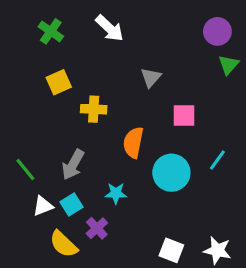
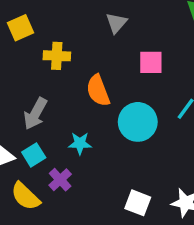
orange semicircle: (133, 143) -> (98, 91), turned -32

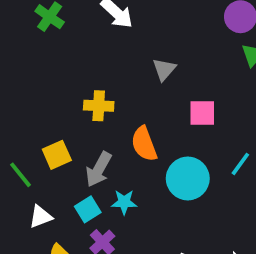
yellow square: (20, 28) -> (57, 155), moved
gray arrow: (35, 114) -> (99, 169), moved
cyan square: (34, 155) -> (88, 209), moved

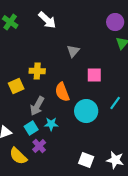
yellow square: (57, 155) -> (16, 86), moved

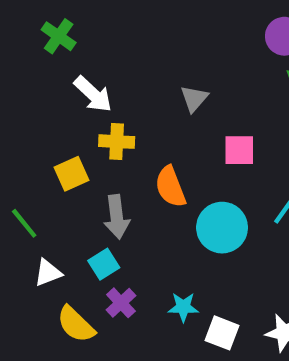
white arrow: (47, 20) -> (93, 94), moved
gray arrow: (37, 106) -> (117, 217), turned -36
cyan star: (51, 124) -> (183, 307), moved

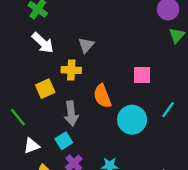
white arrow: (93, 94) -> (43, 43), moved
gray triangle: (194, 99) -> (86, 45), moved

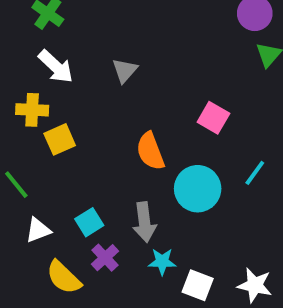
yellow cross: (71, 70) -> (32, 110), moved
pink square: (142, 75) -> (213, 118), turned 30
gray arrow: (71, 113) -> (144, 222), moved

